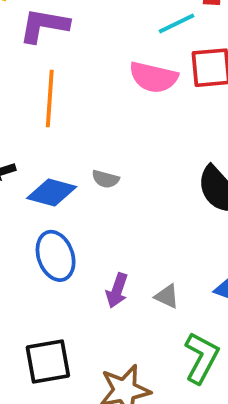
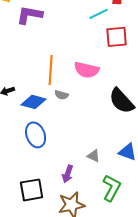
pink semicircle: (153, 77) -> (87, 70), moved
orange line: (50, 98) -> (51, 70), moved
purple arrow: (117, 290) -> (68, 174), moved

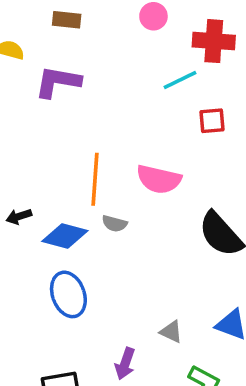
red square: (117, 37) -> (212, 121), size x0.7

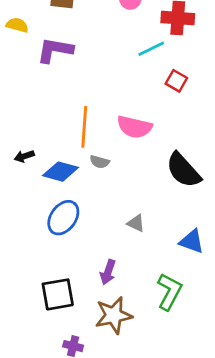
red square: (212, 121) -> (176, 81), turned 35
blue ellipse: (68, 294) -> (63, 218), turned 56
gray triangle: (171, 332) -> (136, 223), moved

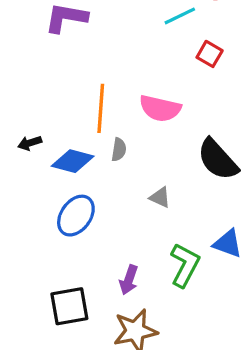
gray semicircle: (100, 162) -> (119, 150), turned -96
gray triangle: (136, 223) -> (160, 197), moved
green L-shape: (169, 292) -> (185, 265), moved

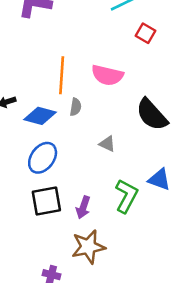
black square: (69, 306) -> (46, 201), moved

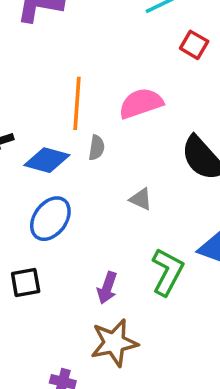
pink semicircle: (107, 75) -> (141, 103), turned 148
black square: (46, 201) -> (26, 282), moved, size x0.7

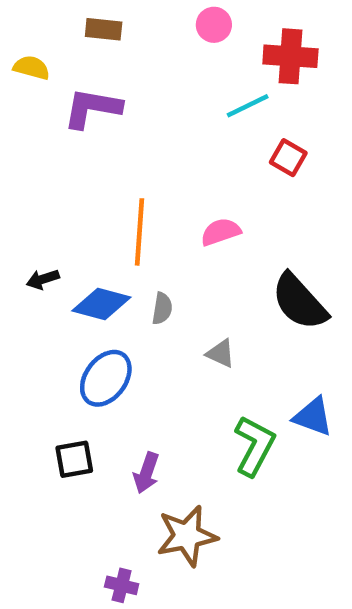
pink semicircle: (141, 103) -> (221, 232), size x0.7
gray semicircle: (97, 148) -> (162, 308), moved
purple arrow: (107, 288) -> (146, 473), moved

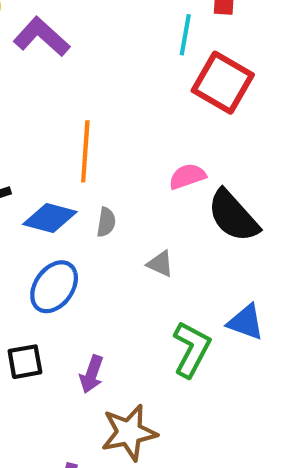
cyan line: (248, 106) -> (185, 35), turned -54
purple L-shape: (92, 108) -> (42, 37), turned 32
red square: (288, 158) -> (223, 83), size x1.8
pink semicircle: (221, 232) -> (187, 176), moved

